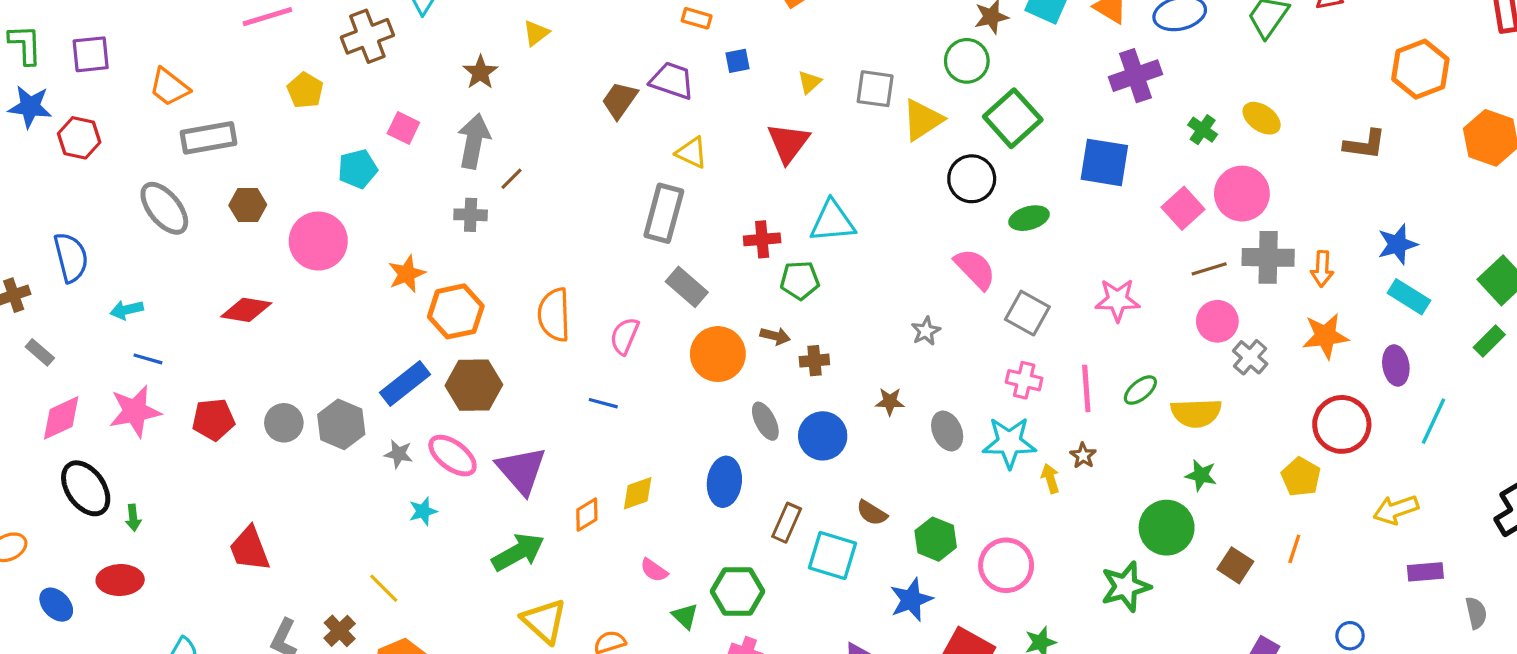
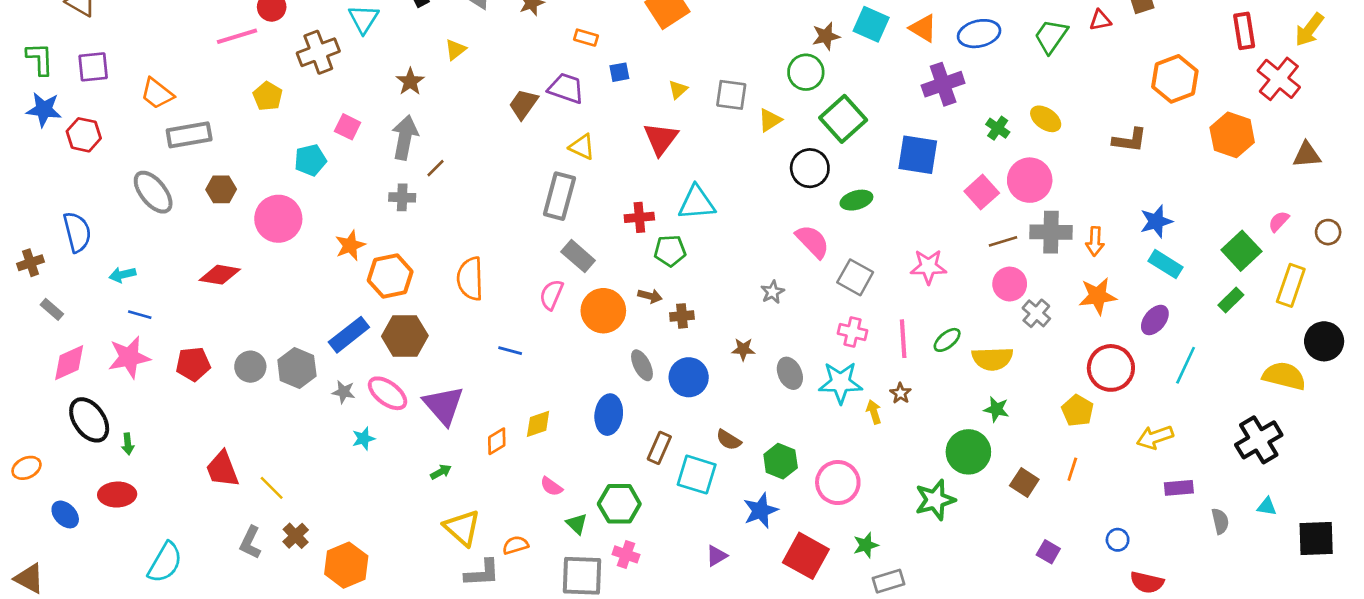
yellow triangle: (923, 120) -> (770, 120), size x0.7
pink semicircle: (625, 336) -> (551, 295), moved
purple ellipse: (1396, 365) -> (1155, 320), turned 48
green arrow: (518, 552) -> (441, 472), size x0.5
yellow line: (384, 588) -> (272, 488), moved

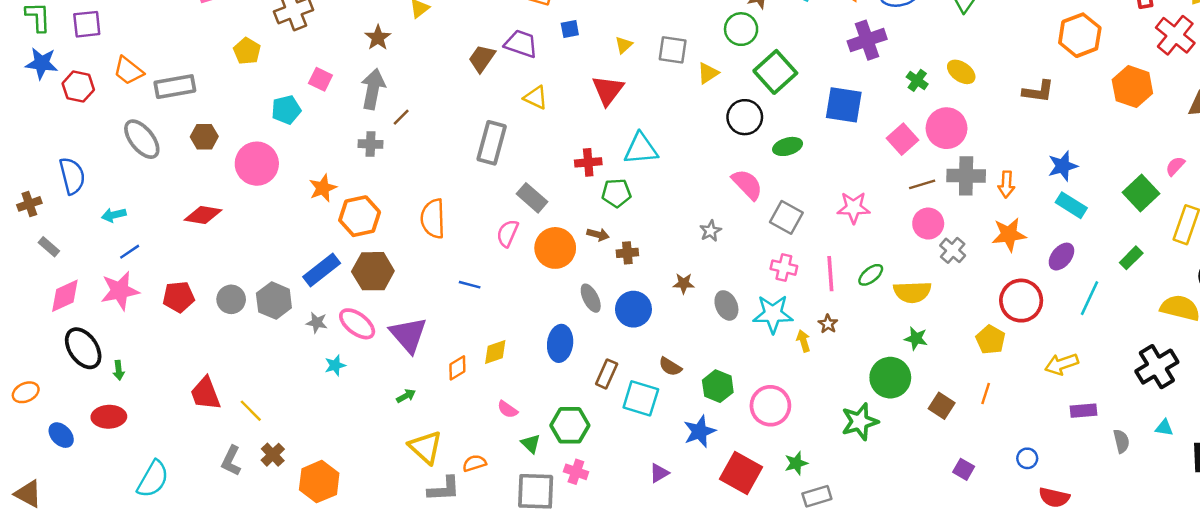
orange trapezoid: (157, 94) -> (128, 71), moved
gray rectangle: (559, 196) -> (492, 143), moved
green rectangle: (1231, 300) -> (1131, 258), moved
blue line: (140, 315) -> (130, 252), turned -50

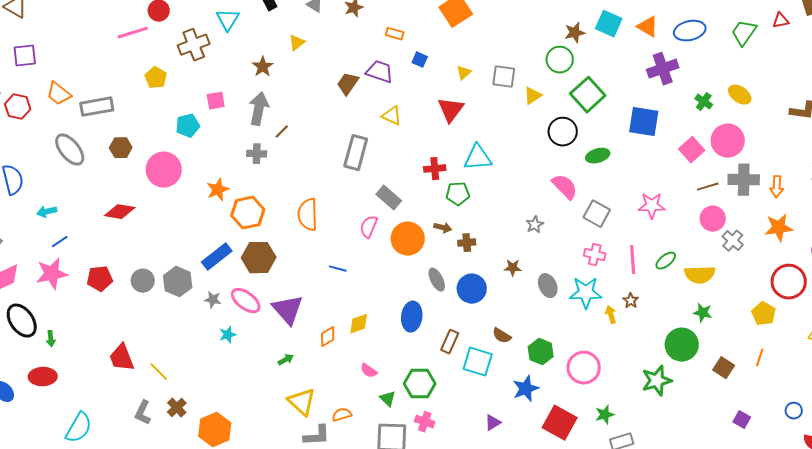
blue square: (570, 29) -> (420, 60), turned 35
pink square: (320, 79) -> (216, 101), turned -36

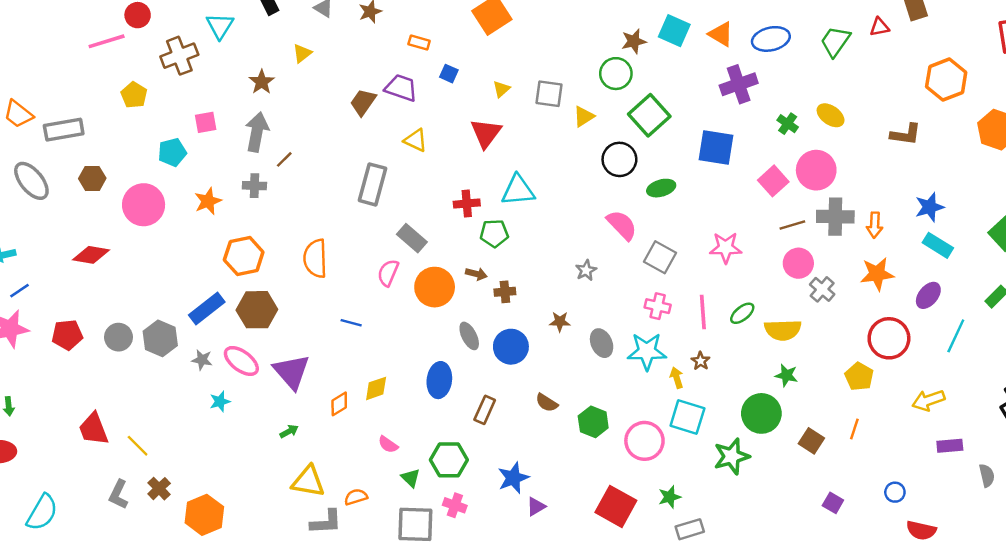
orange star: (218, 190) -> (208, 201), moved
cyan square: (478, 362) -> (687, 417), moved
blue star: (526, 389) -> (513, 478), moved
yellow triangle: (302, 402) -> (308, 481), turned -32

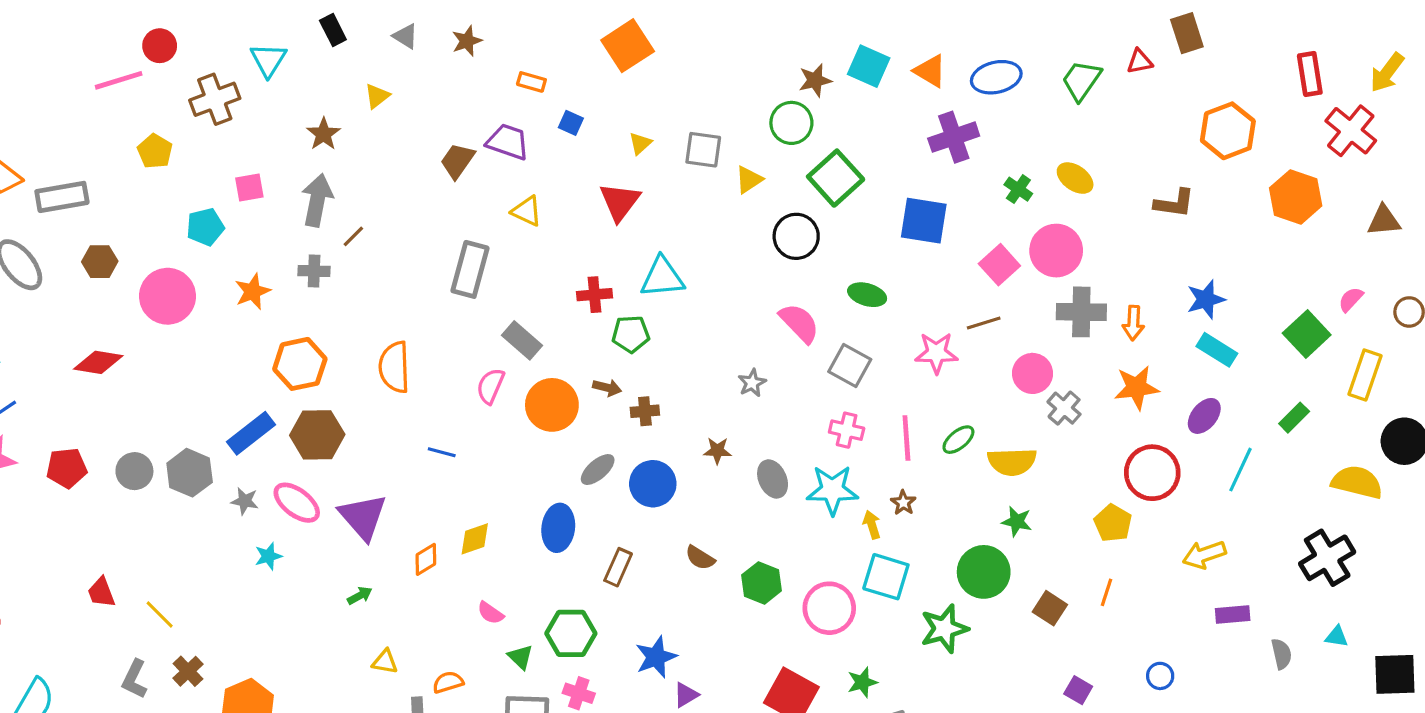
green ellipse: (661, 188) -> (867, 295), moved, turned 32
brown line: (792, 225) -> (984, 323), moved
gray ellipse: (469, 336) -> (598, 470), turned 76
red trapezoid: (93, 429) -> (101, 592), size x0.7
yellow triangle: (308, 481) -> (385, 662), size x0.6

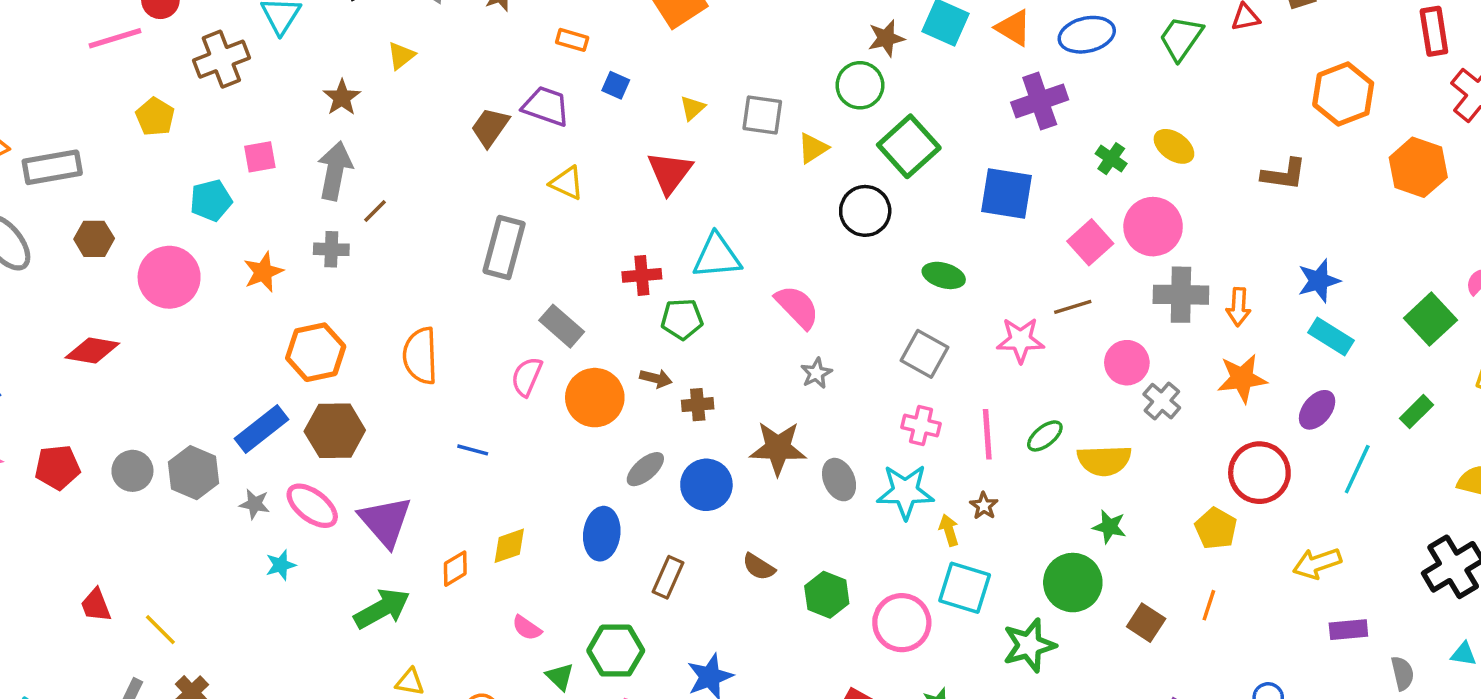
pink semicircle: (799, 323) -> (797, 307), moved
brown star: (717, 451) -> (778, 448), size x1.8
green arrow: (360, 596) -> (382, 609), size x2.0

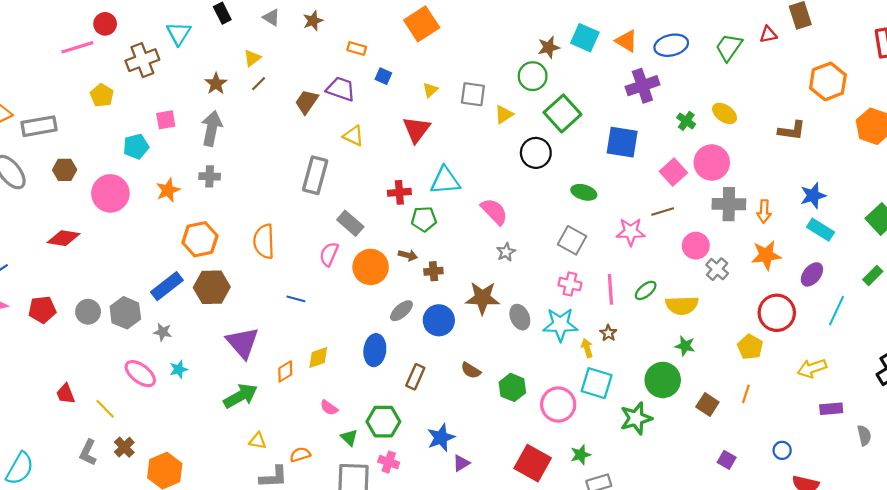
brown line: (375, 211) -> (259, 84), moved
pink ellipse: (312, 506) -> (140, 374), moved

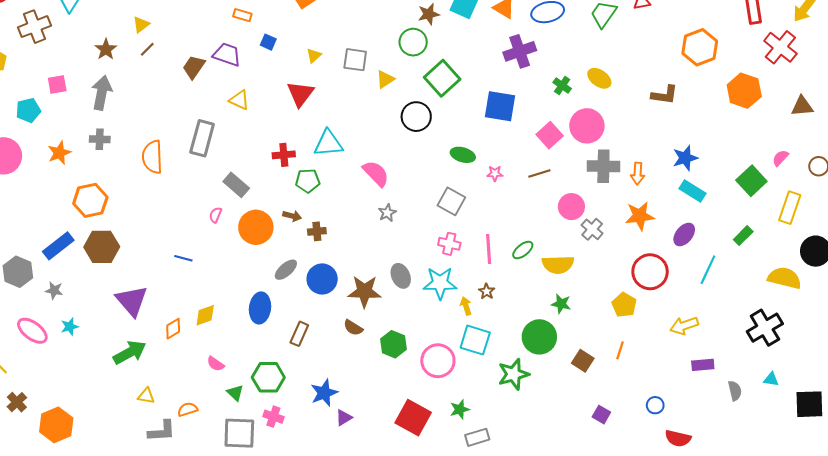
pink star: (631, 232) -> (495, 173), moved, size x0.6
orange semicircle: (264, 241) -> (152, 157), moved
pink semicircle: (329, 254) -> (216, 215), size x0.7
brown star: (483, 298) -> (364, 291), moved

